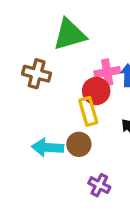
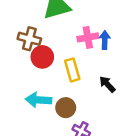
red circle: (96, 91) -> (42, 57), moved
brown circle: (79, 144) -> (66, 108), moved

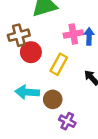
brown cross: (29, 39) -> (19, 35), turned -30
yellow rectangle: (72, 70) -> (59, 64), turned 45

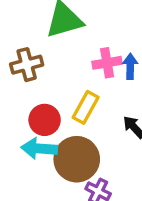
red circle: (31, 52) -> (45, 120), moved
brown circle: (53, 99) -> (77, 159), size x1.6

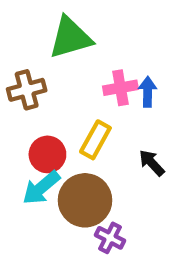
cyan arrow: (39, 148) -> (41, 188), turned -44

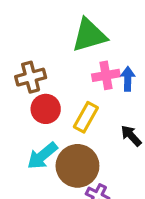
green triangle: (70, 38) -> (89, 35), moved
red circle: (47, 154) -> (46, 109), moved

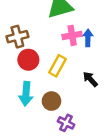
cyan arrow: (42, 156) -> (26, 94), turned -45
brown circle: (77, 166) -> (51, 101), size x0.6

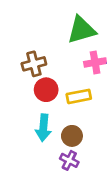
yellow rectangle: (58, 66) -> (79, 96), turned 50
purple cross: (66, 123) -> (69, 160), moved

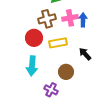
brown cross: (34, 64) -> (47, 19), moved
brown circle: (72, 136) -> (66, 72), moved

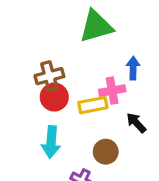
pink cross: (70, 18) -> (112, 91), moved
brown cross: (47, 19) -> (49, 76), moved

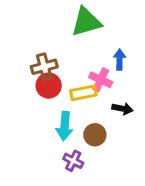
pink cross: (112, 91) -> (101, 80), turned 35
black arrow: (136, 123) -> (122, 109), turned 144
cyan arrow: (51, 142) -> (65, 126), moved

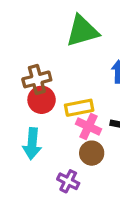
pink cross: (101, 80) -> (89, 126), moved
cyan arrow: (65, 126) -> (32, 144), moved

